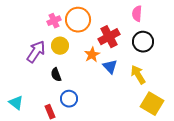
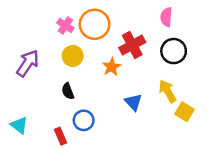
pink cross: (54, 21) -> (65, 26), turned -32
purple arrow: (36, 52) -> (28, 63), moved
blue triangle: (110, 67) -> (133, 102), moved
yellow square: (152, 104) -> (185, 112), moved, size x0.7

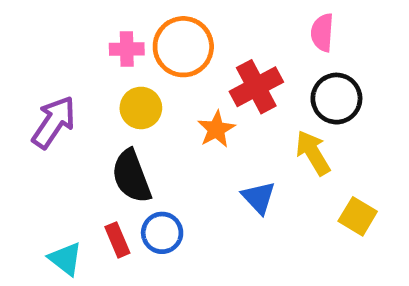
pink cross: (65, 26) -> (127, 49), turned -35
black semicircle: (68, 91) -> (131, 176), size x1.6
yellow arrow: (168, 91) -> (313, 153), moved
cyan triangle: (19, 125) -> (65, 259), moved
red rectangle: (61, 136) -> (117, 240), moved

